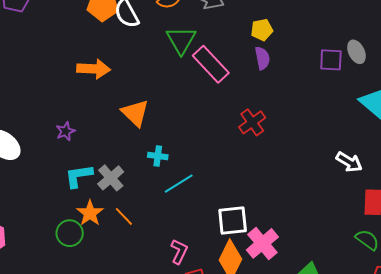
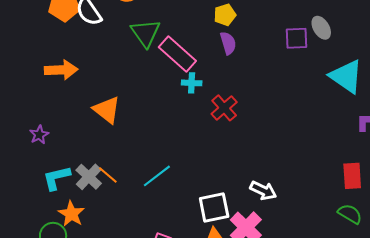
cyan cross: (158, 156) -> (192, 83), moved
white arrow: (349, 162) -> (263, 190), moved
orange line: (124, 216) -> (108, 175), moved

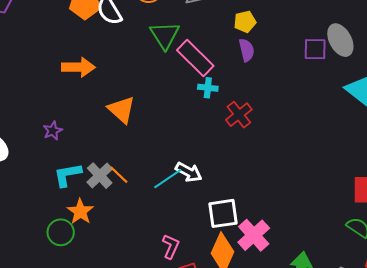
gray ellipse: (321, 28) -> (340, 40), size x1.4
white arrow: (263, 190) -> (189, 172), moved

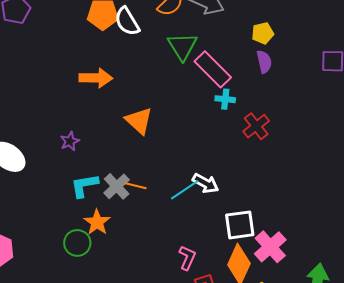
orange line: (119, 175) -> (136, 186), turned -30

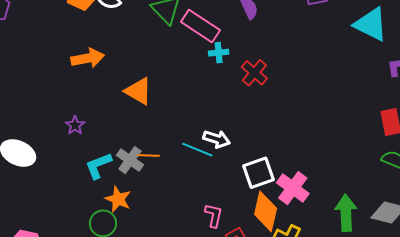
cyan line: (185, 190) -> (197, 150), turned 68

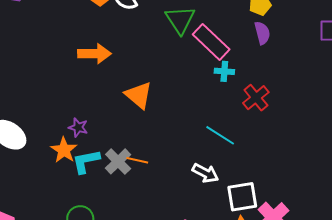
purple star: (75, 125) -> (78, 127), moved, turned -30
white arrow: (217, 139) -> (205, 173), moved
cyan line: (197, 150) -> (220, 135), moved
orange star: (118, 199) -> (64, 150), moved

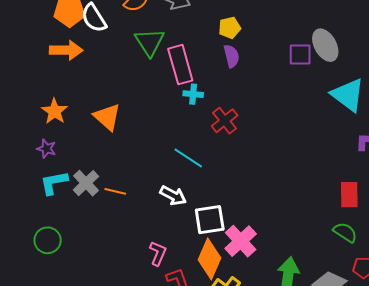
pink rectangle: (211, 42) -> (180, 65), turned 30
orange arrow: (94, 54) -> (66, 50), moved
orange star: (64, 150) -> (55, 111), moved
orange line: (137, 160) -> (115, 191), moved

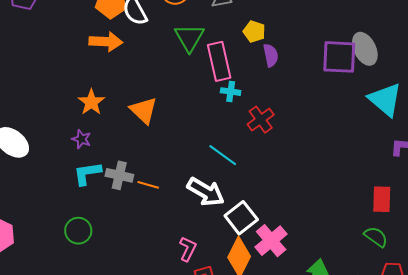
yellow pentagon: (230, 28) -> (254, 31), moved, turned 30
purple square: (300, 54) -> (339, 57), size x1.5
gray cross: (86, 183) -> (119, 175), turned -36
white arrow: (173, 196) -> (206, 192), size x1.4
white square: (210, 220) -> (241, 218), turned -32

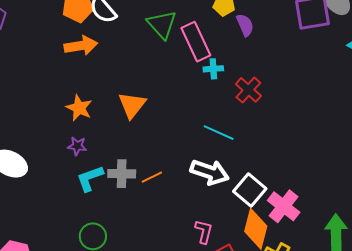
orange triangle: (144, 110) -> (132, 105), turned 36
orange line: (148, 185) -> (152, 177), turned -30

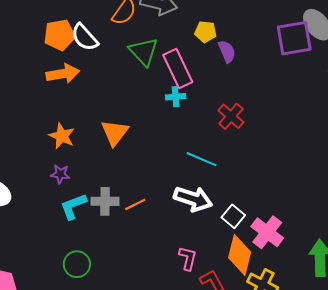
cyan cross: (213, 69) -> (176, 97), moved
white square: (250, 190) -> (233, 216), size x0.7

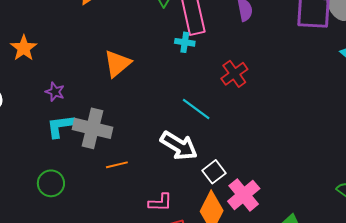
orange star: (62, 136) -> (24, 48), moved
gray cross: (105, 201) -> (93, 128), size x1.4
orange line: (135, 204) -> (117, 165), moved
pink L-shape: (188, 258) -> (160, 202), turned 65

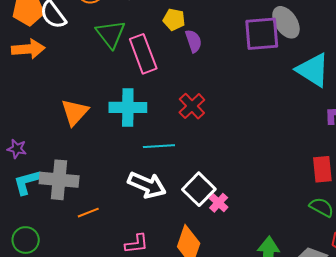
cyan cross: (185, 42) -> (128, 107), moved, size x1.8
cyan line: (196, 109) -> (159, 146), turned -32
white square: (214, 172) -> (199, 189), moved, size x1.4
pink cross: (244, 195) -> (219, 203), moved, size x0.6

